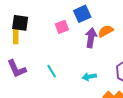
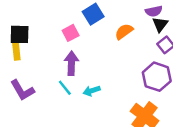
purple arrow: (91, 38) -> (71, 63), moved
cyan arrow: (89, 77) -> (92, 91), moved

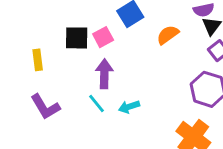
black square: (20, 34) -> (77, 38), moved

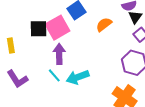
pink square: (103, 37) -> (57, 28), size x1.6
cyan arrow: (129, 107) -> (78, 77), size x1.5

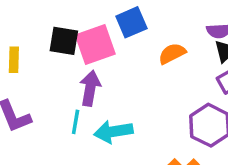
cyan line: (54, 75) -> (76, 122), turned 40

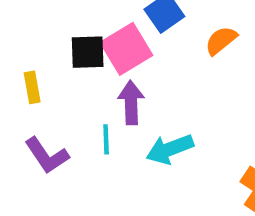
cyan line: (76, 122) -> (106, 139), moved

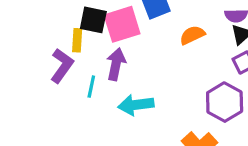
yellow rectangle: (32, 87) -> (77, 40), moved
purple L-shape: (47, 155) -> (62, 66), moved, turned -124

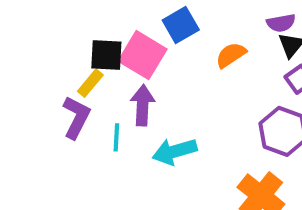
pink square: (122, 24) -> (143, 55), turned -33
yellow rectangle: (77, 40) -> (90, 83), turned 45

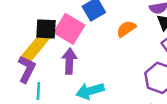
yellow rectangle: (90, 83) -> (36, 47), size x1.6
cyan line: (116, 137) -> (38, 91), moved

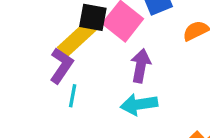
purple arrow: (69, 61) -> (141, 66), moved

